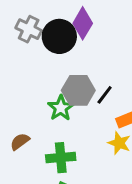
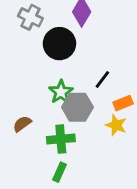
black circle: (59, 36) -> (59, 44), moved
gray hexagon: (78, 90) -> (77, 107), moved

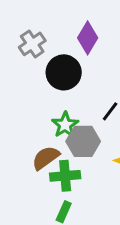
gray cross: (30, 17) -> (32, 44), turned 30
brown semicircle: (22, 124) -> (46, 158), moved, size x1.4

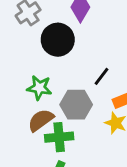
green star: (65, 125) -> (39, 88), moved, turned -30

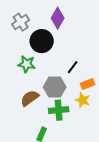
green star: (39, 88) -> (27, 64), moved
green cross: (59, 137) -> (59, 110), moved

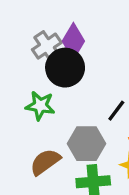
purple diamond: (58, 18) -> (73, 41), moved
gray cross: (21, 22) -> (47, 46), moved

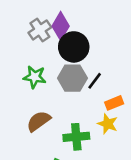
black circle: (65, 68) -> (74, 47), moved
gray hexagon: (87, 144) -> (72, 78), moved

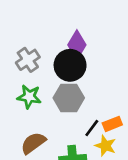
purple diamond: (61, 26) -> (77, 45), moved
gray cross: (40, 30) -> (28, 60), moved
black line: (95, 81) -> (92, 128), moved

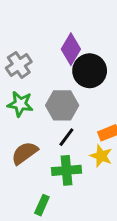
black circle: (70, 65) -> (90, 71), moved
black line: (92, 128) -> (66, 137), moved

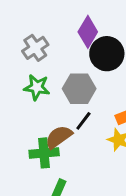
brown semicircle: (25, 153) -> (59, 137), moved
green cross: (66, 170) -> (44, 153), moved

